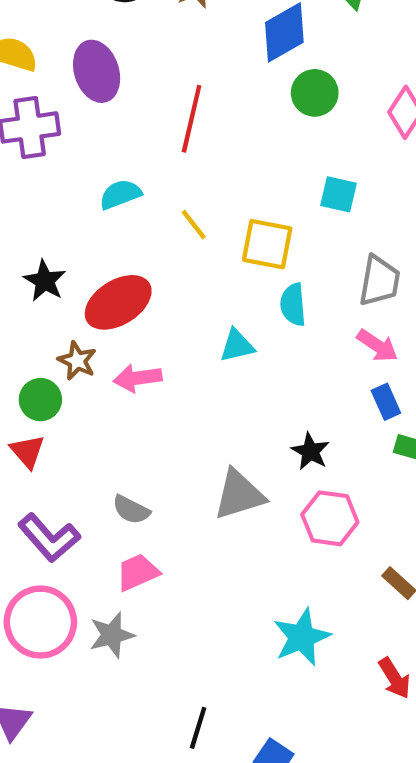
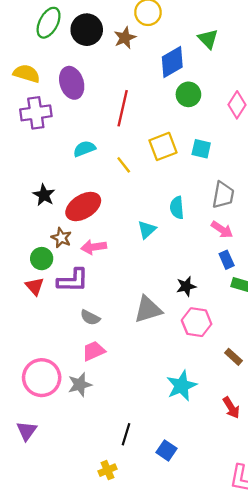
yellow square: (267, 244) -> (163, 146), moved, turned -32
cyan triangle: (237, 346) -> (147, 230), turned -30
black star: (310, 451) -> (186, 286), turned 30
purple L-shape: (49, 538) -> (73, 281), moved, turned -48

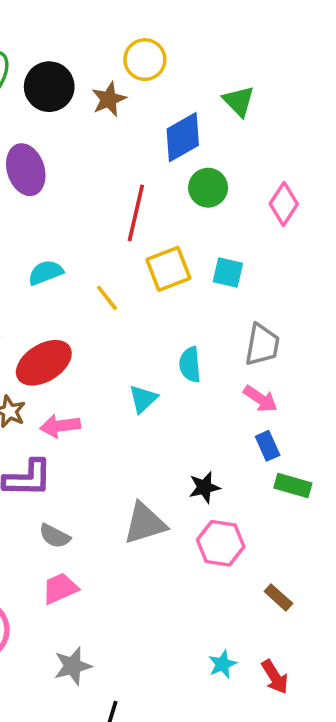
red line: (123, 108) -> (136, 213), moved
gray star: (80, 385) -> (73, 666), moved
cyan star: (182, 386) -> (222, 664), moved, size x0.6

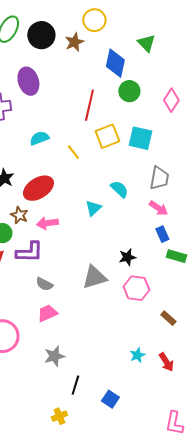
blue diamond: (183, 137) -> (115, 63), turned -48
cyan square: (228, 273) -> (140, 138), size x1.4
cyan semicircle: (190, 365) -> (119, 189), turned 138

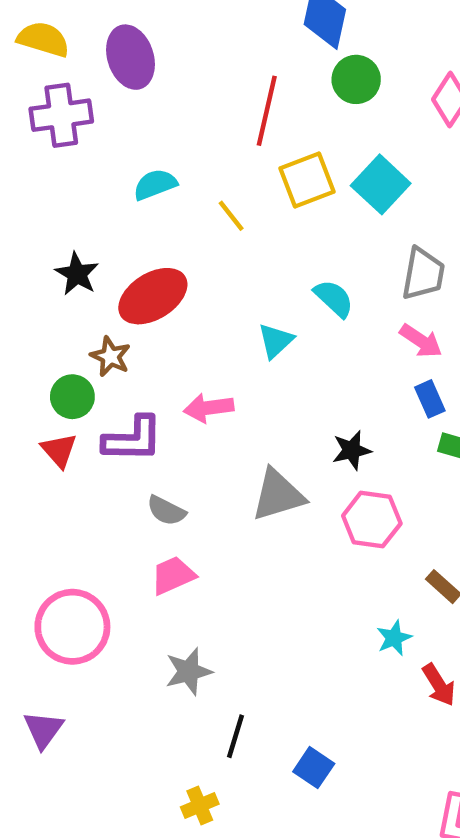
cyan square: (140, 138) -> (381, 184), turned 30
pink arrow: (47, 223) -> (209, 408), moved
cyan star: (137, 355) -> (394, 638), moved

